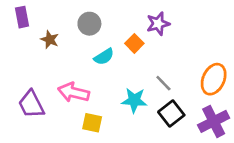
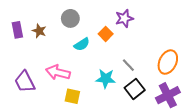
purple rectangle: (22, 17) -> (17, 30), moved

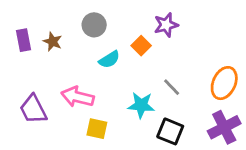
black square: (135, 89) -> (170, 131), moved, turned -30

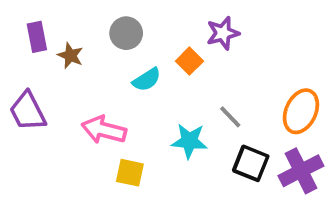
purple rectangle: (24, 40) -> (37, 37), moved
purple trapezoid: (33, 109) -> (28, 111), moved
black square: (170, 131) -> (251, 163), moved

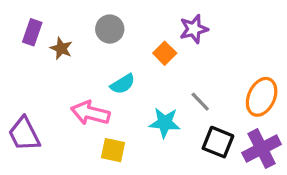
purple rectangle: (37, 37) -> (32, 32), turned 30
cyan semicircle: (147, 80) -> (123, 84), moved
purple trapezoid: (28, 111) -> (24, 134), moved

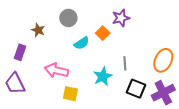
purple rectangle: (32, 32) -> (20, 52), moved
cyan semicircle: (123, 84) -> (82, 43), moved
gray line: (200, 102) -> (125, 63), turned 40
cyan star: (165, 123) -> (103, 76), turned -30

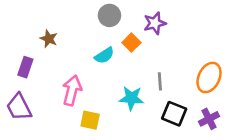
gray circle: (68, 18) -> (109, 15), moved
pink arrow: (56, 70) -> (72, 90), turned 90
cyan star: (103, 76) -> (131, 98), turned 30
purple cross: (163, 93) -> (209, 119), size x0.7

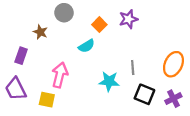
gray circle: (109, 15) -> (64, 13), moved
orange square: (131, 43) -> (99, 25), moved
yellow square: (90, 120) -> (47, 100), moved

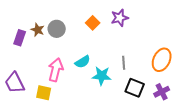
gray circle: (64, 13) -> (57, 29), moved
cyan semicircle: (87, 46) -> (83, 62), moved
purple rectangle: (21, 56) -> (20, 38), moved

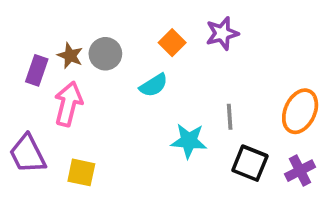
cyan semicircle: (83, 62) -> (154, 85), moved
pink arrow: (56, 70) -> (68, 104), moved

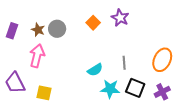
purple star: (222, 33) -> (120, 18), turned -30
purple rectangle: (37, 70) -> (12, 31), moved
cyan semicircle: (154, 85) -> (95, 70), moved
cyan star: (189, 141) -> (110, 89), moved

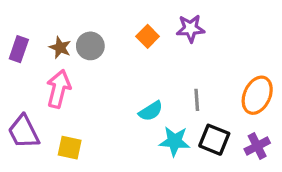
purple star: (120, 18) -> (190, 28), turned -30

